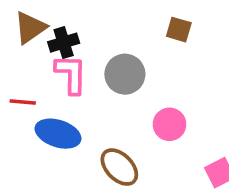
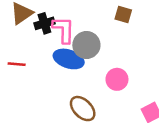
pink L-shape: (71, 74) -> (64, 30), moved
blue ellipse: (58, 134) -> (69, 59), moved

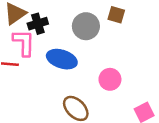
pink L-shape: (64, 30) -> (24, 43), moved
gray circle: (86, 45) -> (86, 26), moved

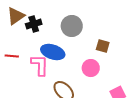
brown square: (116, 15) -> (103, 46), moved
pink L-shape: (24, 43) -> (40, 65), moved

